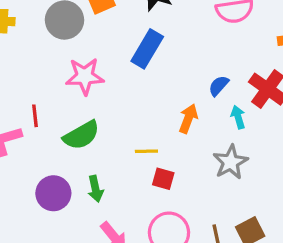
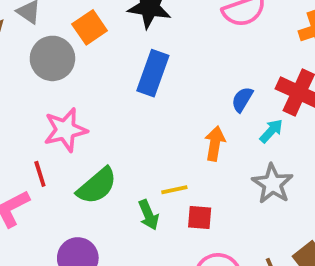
pink star: (85, 76) -> (65, 130), moved
cyan arrow: (238, 117) -> (271, 131), turned 70
green arrow: (95, 189) -> (149, 215), moved

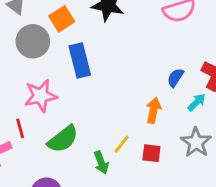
blue rectangle: (153, 73) -> (80, 61), moved, turned -36
yellow line: (174, 190) -> (122, 144), turned -42
red square: (200, 217) -> (151, 153), moved

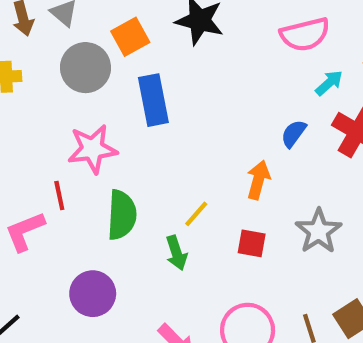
cyan arrow: (197, 102) -> (329, 83), moved
green semicircle: (63, 139) -> (122, 215), turned -52
yellow line: (122, 144) -> (196, 214), moved

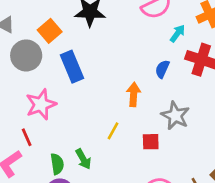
orange arrow: (258, 180) -> (134, 94), moved
green semicircle: (122, 215) -> (57, 164), moved, size x0.7
gray star: (318, 231) -> (175, 116), moved
green arrow: (176, 253) -> (83, 159), moved

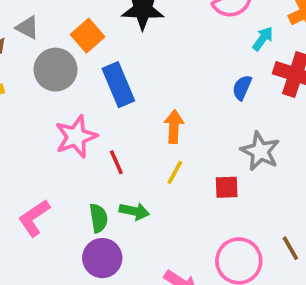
orange arrow: (134, 94) -> (174, 127), moved
red line: (27, 137) -> (116, 162), moved
green arrow: (83, 159) -> (134, 211), turned -48

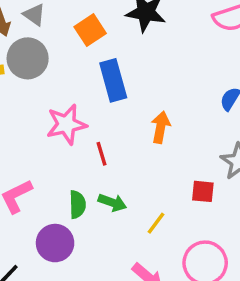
gray circle: (56, 70) -> (28, 58), moved
yellow line: (175, 172) -> (156, 223), moved
purple circle: (102, 258) -> (55, 243), moved

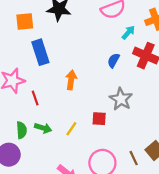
orange square: (90, 30) -> (25, 22), turned 30
yellow line: (156, 223) -> (71, 129), moved

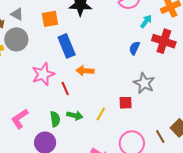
orange arrow: (71, 80) -> (85, 71), moved, turned -90

